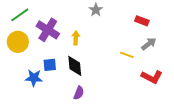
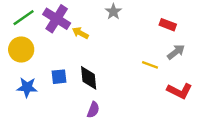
purple cross: (48, 30) -> (57, 19), moved
yellow arrow: (76, 38) -> (80, 33), moved, turned -64
blue star: (34, 78) -> (27, 87), moved

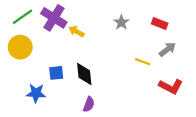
gray star: (113, 12) -> (121, 22), moved
blue star: (27, 87) -> (36, 93), moved

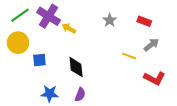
blue square: (56, 73) -> (39, 60), moved
blue star: (36, 93) -> (50, 94), moved

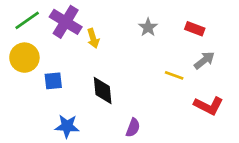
yellow arrow: (69, 28) -> (93, 38), turned -136
purple semicircle: (80, 95) -> (133, 128), moved

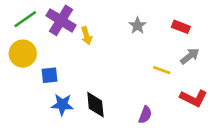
black diamond: (103, 91) -> (95, 105), moved
blue star: (67, 126) -> (62, 105), moved
purple semicircle: (133, 128) -> (145, 115), moved

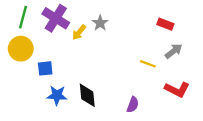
green line: (25, 19) -> (23, 17), turned -40
gray star: (137, 26) -> (100, 23), moved
yellow arrow: (86, 36) -> (79, 32), turned 56

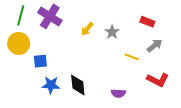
gray star: (100, 23) -> (112, 32), moved
yellow arrow: (79, 32) -> (87, 29), moved
purple semicircle: (133, 105) -> (118, 93), turned 72

